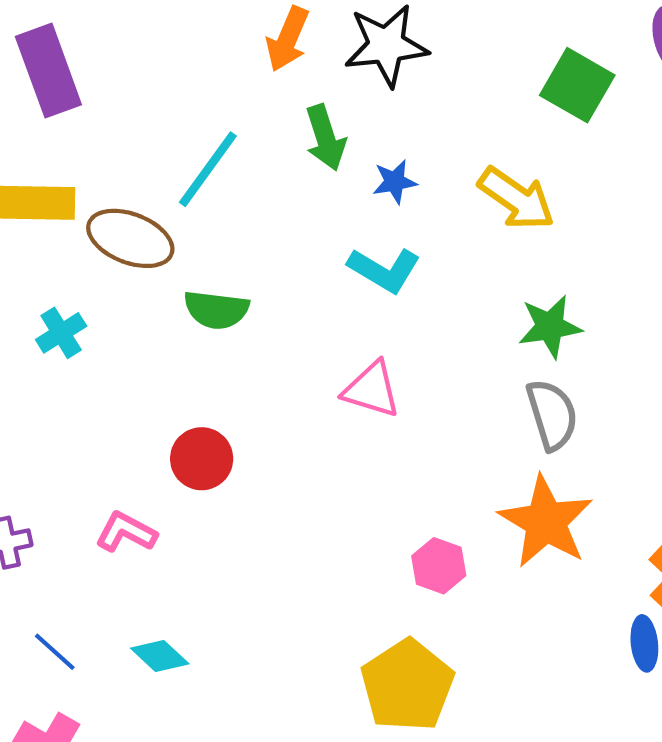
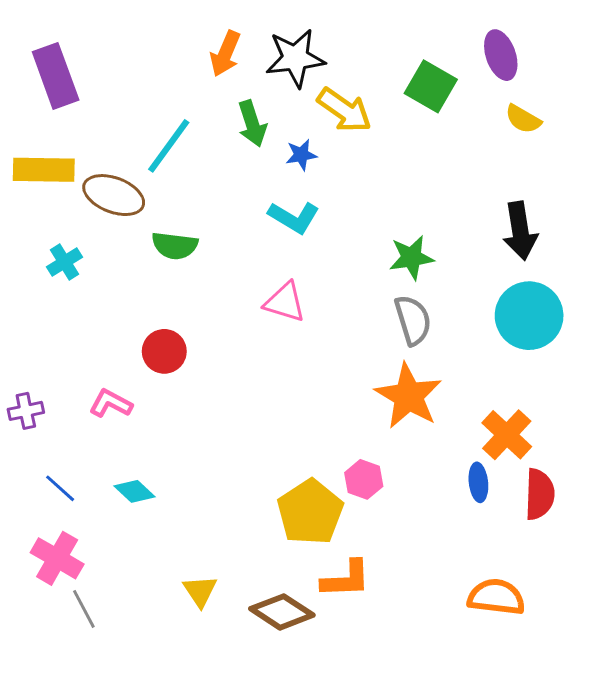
yellow arrow: (516, 199) -> (344, 110), moved
pink hexagon: (439, 566) -> (364, 479), moved

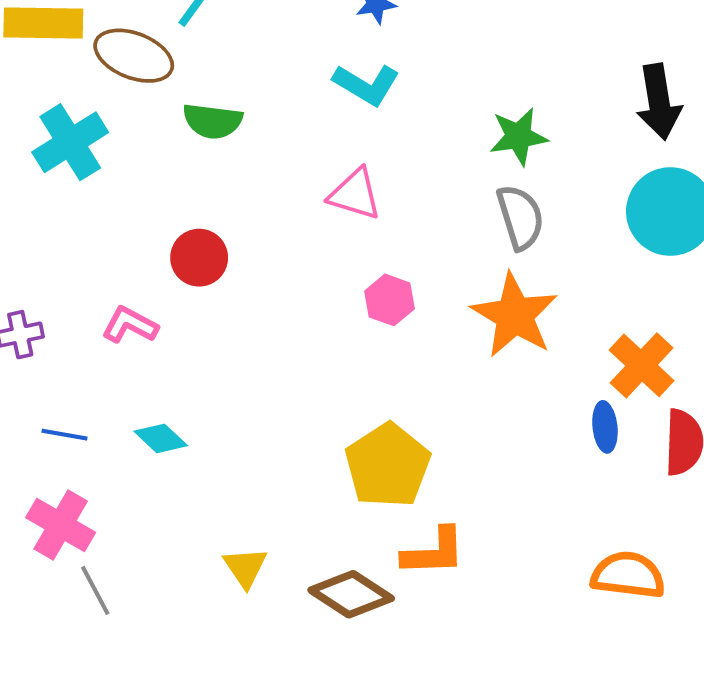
cyan cross: (65, 262) -> (70, 142), size x1.6
pink hexagon: (364, 479) -> (390, 300), moved
blue line: (60, 488) -> (64, 435), turned -32

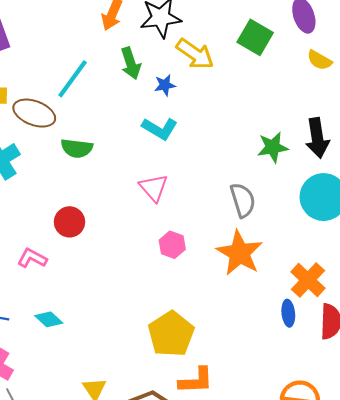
green star: (518, 136) -> (273, 147), moved
pink triangle: (355, 194) -> (153, 188), turned 32

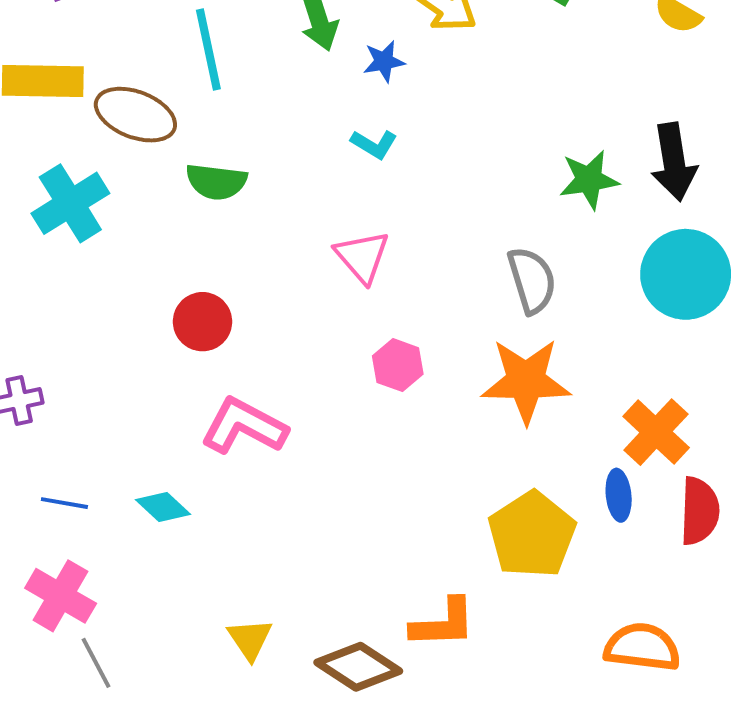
cyan line: (73, 79) -> (208, 50), turned -48
cyan L-shape: (160, 129) -> (374, 144), size x0.7
orange star: (240, 253) -> (526, 381), turned -30
pink L-shape: (32, 258) -> (244, 426), moved, size x1.5
yellow pentagon: (171, 334) -> (532, 535), moved

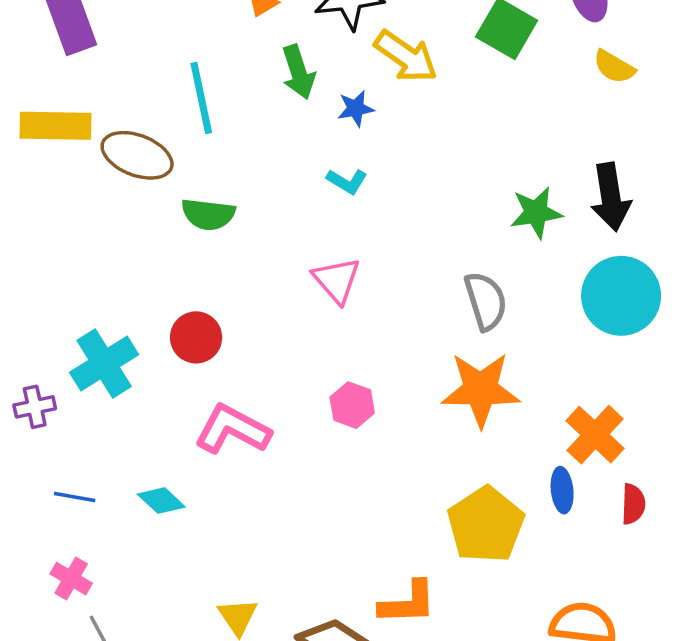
cyan cross: (70, 203) -> (104, 363), moved
pink hexagon: (398, 365) -> (352, 405), moved
red semicircle: (699, 511) -> (633, 504), size x0.7
pink cross: (61, 596) -> (71, 579), size x0.7

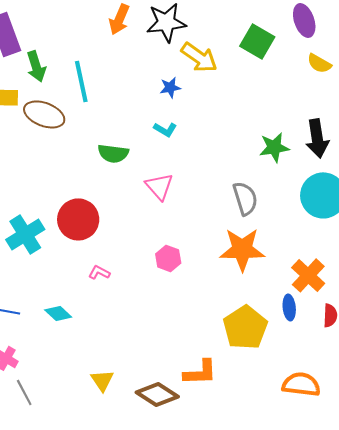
green arrow: (298, 72) -> (36, 66), moved
green semicircle: (208, 214) -> (113, 153), moved
red circle: (196, 337) -> (78, 219), size x1.4
pink L-shape: (232, 429) -> (99, 272), size x0.5

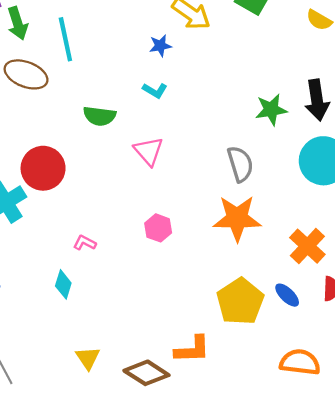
red circle: (78, 219) -> (43, 168), moved
blue ellipse: (289, 307) -> (287, 295), moved, turned -40
cyan diamond: (58, 313) -> (63, 284), moved, turned 64

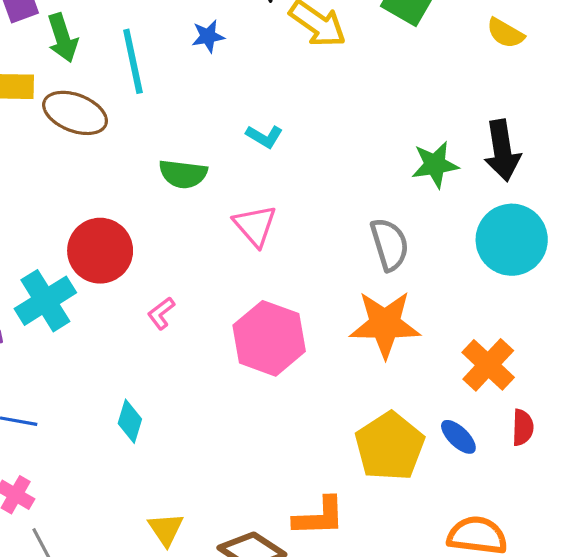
blue star: (160, 46) -> (208, 36), moved
pink hexagon: (158, 228) -> (269, 338), size x1.8
pink L-shape: (85, 243) -> (161, 313), moved, turned -65

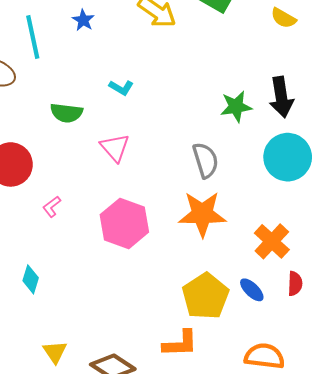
blue star: (208, 36) -> (83, 20), turned -30
orange L-shape: (319, 517) -> (180, 344), moved

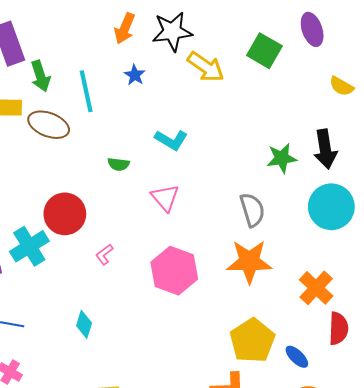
yellow semicircle: (283, 18) -> (341, 86), moved
cyan L-shape: (121, 88) -> (171, 140), size x1.4
green semicircle: (66, 113) -> (119, 164), size x0.7
red semicircle: (295, 284) -> (338, 328), size x1.4
blue ellipse: (252, 290) -> (297, 357), moved

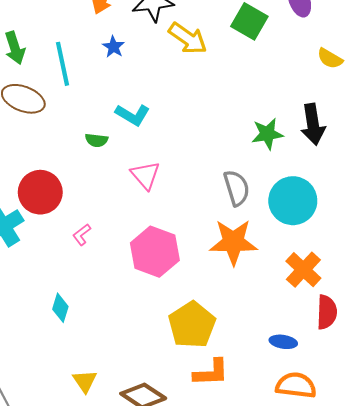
cyan L-shape: (171, 140) -> (133, 115), moved
cyan circle: (331, 207) -> (293, 201), moved
yellow pentagon: (252, 341) -> (192, 325), moved
blue ellipse: (297, 357) -> (283, 342), turned -35

